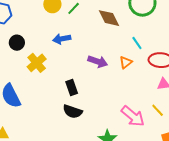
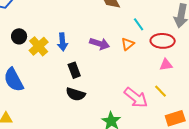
blue arrow: (62, 39) -> (62, 42), moved, turned -84
black circle: (17, 43) -> (19, 36), moved

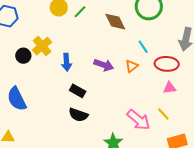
yellow cross: (39, 46) -> (42, 46), moved
black rectangle: (74, 70) -> (78, 91), turned -42

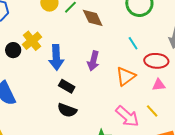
brown diamond: (115, 22) -> (93, 18), moved
blue arrow: (67, 62) -> (56, 57), size x1.4
purple arrow: (104, 65) -> (93, 61), turned 84
orange triangle: (132, 66) -> (126, 76), moved, size x1.5

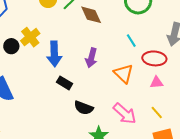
orange triangle: (126, 76) -> (123, 74), turned -40
black semicircle: (67, 110) -> (84, 108), moved
yellow line: (152, 111) -> (157, 112), moved

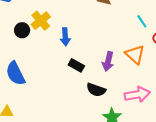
blue arrow: (54, 54) -> (65, 37), size x0.7
purple arrow: (91, 58) -> (108, 61), moved
pink arrow: (125, 114) -> (137, 94), turned -50

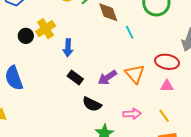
cyan line: (142, 21) -> (130, 32), moved
purple arrow: (108, 61) -> (107, 77), turned 36
pink arrow: (137, 94) -> (132, 114), size x0.7

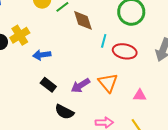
cyan line: (130, 32) -> (104, 41), turned 40
blue arrow: (68, 48) -> (42, 55), turned 78
red ellipse: (167, 62) -> (125, 51), moved

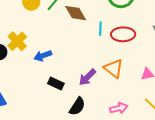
black semicircle: (64, 112) -> (77, 106), turned -72

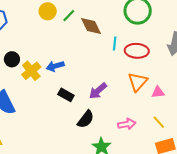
yellow cross: (17, 41) -> (31, 71), moved
orange triangle: (114, 68) -> (138, 82), moved, turned 30

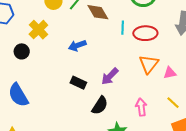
blue arrow: (55, 66) -> (77, 46), moved
yellow cross: (31, 71) -> (38, 30), moved
pink arrow: (127, 124) -> (141, 107), turned -84

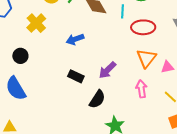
cyan line: (123, 28) -> (122, 11), moved
black circle: (22, 51) -> (20, 56), moved
pink arrow: (141, 107) -> (141, 89), moved

